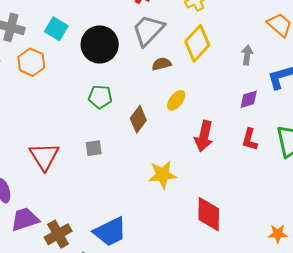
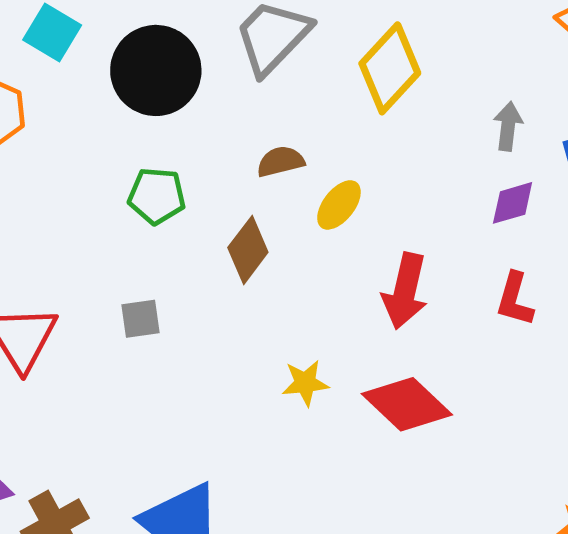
gray arrow: (247, 55) -> (508, 126), moved
brown semicircle: (162, 64) -> (281, 161), moved
yellow star: (162, 175) -> (305, 383), size x0.7
red diamond: (209, 214) -> (407, 404), moved, turned -48

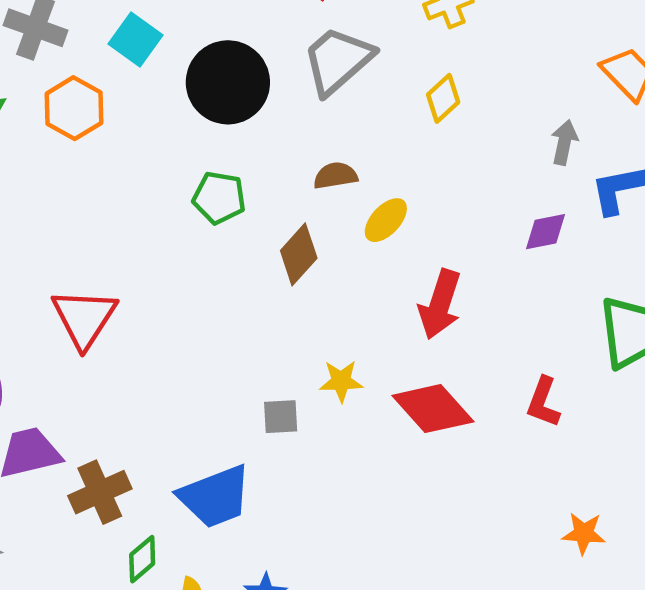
yellow diamond: (390, 68) -> (443, 98), size x0.6
gray arrow: (508, 126) -> (564, 142), moved
red L-shape: (515, 299) -> (543, 402), moved
gray square: (140, 319) -> (281, 417), moved

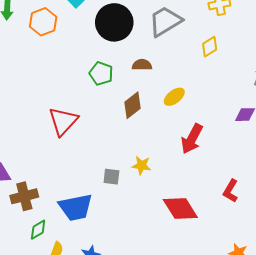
brown semicircle: (335, 176) -> (142, 65), moved
red triangle: (84, 318) -> (63, 121), moved
red diamond: (433, 409) -> (180, 208), moved

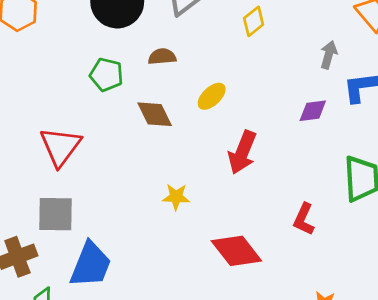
brown diamond: (132, 105) -> (155, 114), turned -72
gray square: (111, 177) -> (55, 214), moved, size x1.6
blue trapezoid: (76, 207) -> (91, 265), turned -51

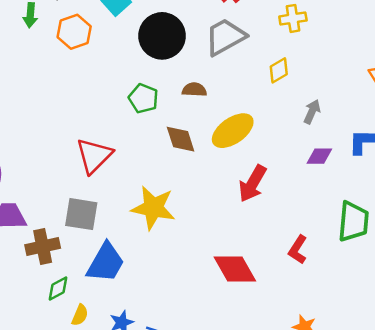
gray arrow: (329, 55) -> (312, 112), moved
yellow ellipse: (212, 96) -> (233, 131), size x1.6
yellow star: (176, 197) -> (153, 208), moved, size x1.8

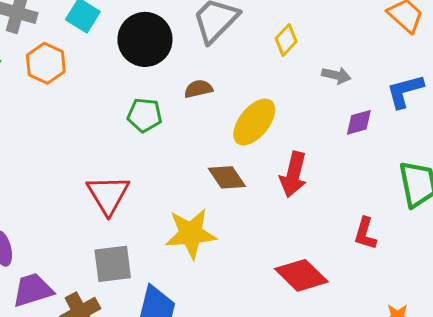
gray arrow: (312, 112) -> (336, 75), turned 95
brown diamond: (181, 139) -> (227, 177), moved

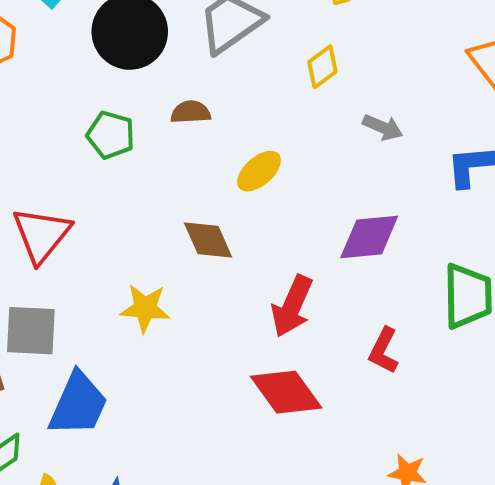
yellow ellipse: (254, 122) -> (259, 171), size x0.7
purple diamond: (359, 122) -> (369, 237), moved, size x1.5
red arrow: (293, 174) -> (292, 306), moved
yellow star: (191, 234) -> (145, 308), size x0.7

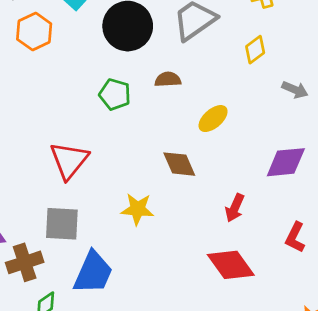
red arrow: (292, 306) -> (235, 208), size x0.7

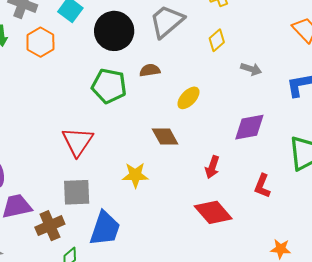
green pentagon: (115, 94) -> (109, 86), size x1.4

